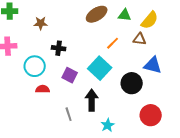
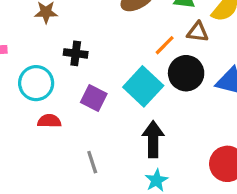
brown triangle: (140, 39) -> (198, 32), moved
black circle: (132, 83) -> (186, 73), moved
black arrow: (92, 100) -> (153, 139), moved

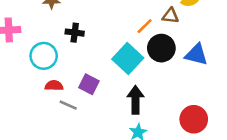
purple square: (94, 98) -> (89, 84), moved
gray line: (92, 162) -> (68, 105), moved, turned -48

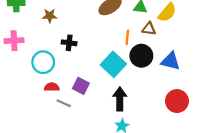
orange line: (145, 26) -> (127, 37), turned -40
red circle: (194, 119) -> (177, 101), moved

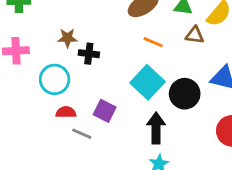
brown star: (50, 16) -> (67, 38), moved
orange line: (127, 37) -> (153, 42), moved, turned -72
black circle: (141, 56) -> (185, 94), moved

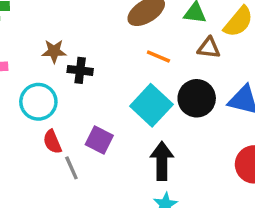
black circle: (185, 94) -> (197, 98), moved
red semicircle: (66, 112) -> (52, 142), turned -114
gray line: (82, 134) -> (71, 168), turned 42

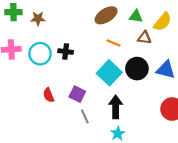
brown star: (54, 51) -> (38, 19), moved
cyan circle: (38, 102) -> (40, 54), moved
gray line: (71, 168) -> (85, 116), moved

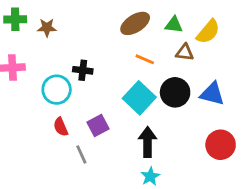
cyan circle: (40, 54) -> (57, 90), moved
purple square: (77, 94) -> (98, 125), turned 35
gray line: (85, 116) -> (81, 154), moved

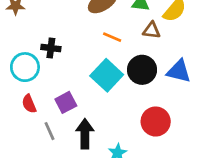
black arrow: (148, 142) -> (85, 134), moved
red circle: (221, 145) -> (156, 122), moved

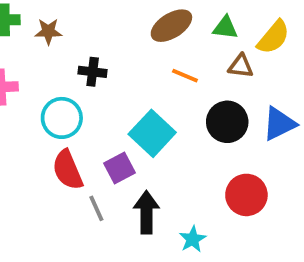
black cross: (51, 48) -> (93, 72), moved
blue triangle: (179, 71) -> (279, 124), turned -40
cyan square: (107, 75) -> (152, 133), moved
red semicircle: (29, 104) -> (68, 170), size x1.5

